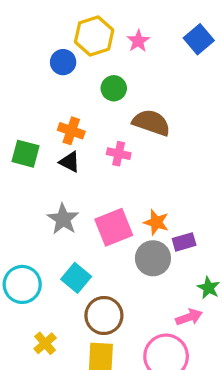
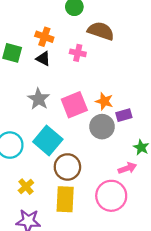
cyan square: (76, 278) -> (48, 140), size x1.4

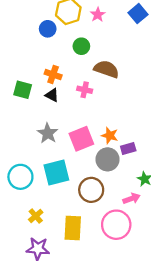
cyan square: (48, 140) -> (56, 172), turned 36
brown circle: (67, 167) -> (91, 190), moved

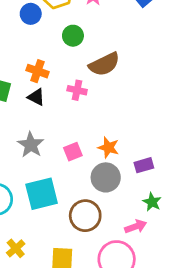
brown semicircle: (106, 69) -> (104, 64), turned 135
pink square: (81, 139) -> (73, 152), size x0.6
purple rectangle: (128, 149) -> (144, 165), moved

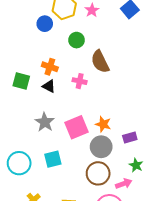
brown semicircle: (104, 64) -> (100, 62), turned 90
pink square: (73, 152) -> (77, 127), size x1.6
cyan square: (42, 194) -> (53, 159), size x0.7
brown circle: (85, 216) -> (98, 173), moved

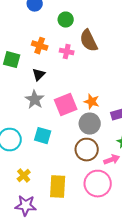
pink cross: (80, 81) -> (67, 52), moved
black triangle: (49, 86) -> (39, 75), moved, turned 48
cyan square: (53, 159) -> (43, 136), turned 30

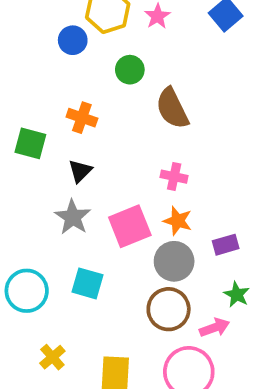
pink cross: (67, 52) -> (174, 177), moved

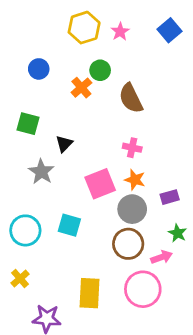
blue circle: (73, 40) -> (39, 69), moved
orange cross: (82, 118) -> (81, 88), moved, turned 30
gray star: (73, 217) -> (41, 172), moved
yellow cross: (52, 357) -> (20, 279), moved

